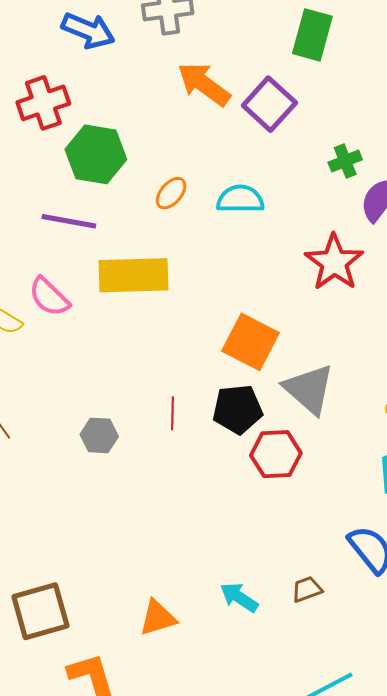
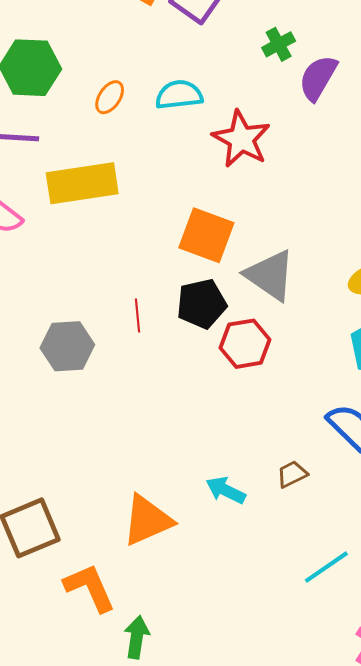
red star: (334, 262) -> (241, 139), moved
gray hexagon: (99, 435) -> (67, 346), size x1.4
orange triangle: (158, 618) -> (147, 520), size x1.4

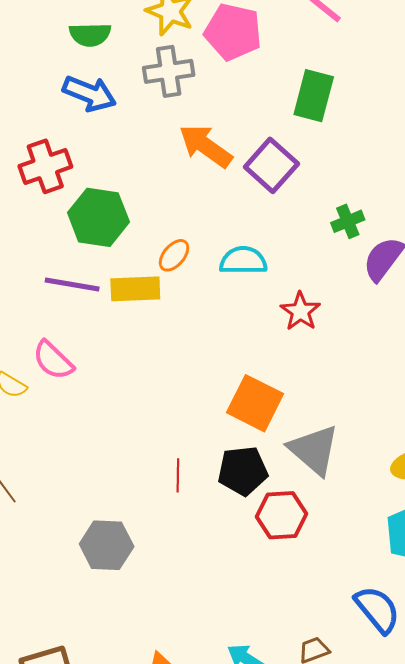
red star: (241, 139) -> (300, 311), size x0.7
yellow rectangle: (82, 183) -> (135, 289), moved, size x0.7
gray hexagon: (67, 346) -> (107, 545), moved

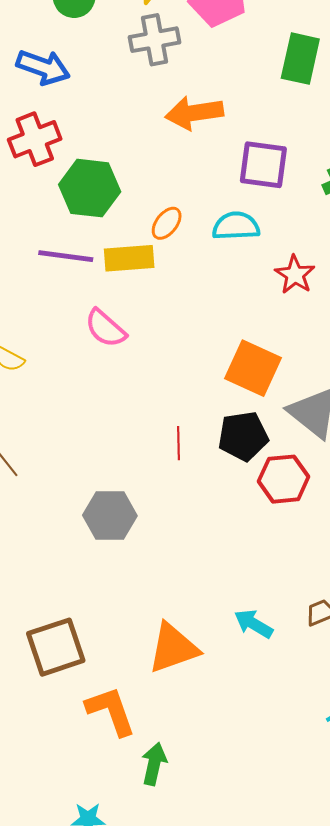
blue arrow: (89, 94) -> (43, 67), moved
orange arrow: (206, 146) -> (194, 113), turned -42
purple square: (271, 165) -> (263, 165), moved, turned -32
pink semicircle: (53, 360) -> (105, 328), moved

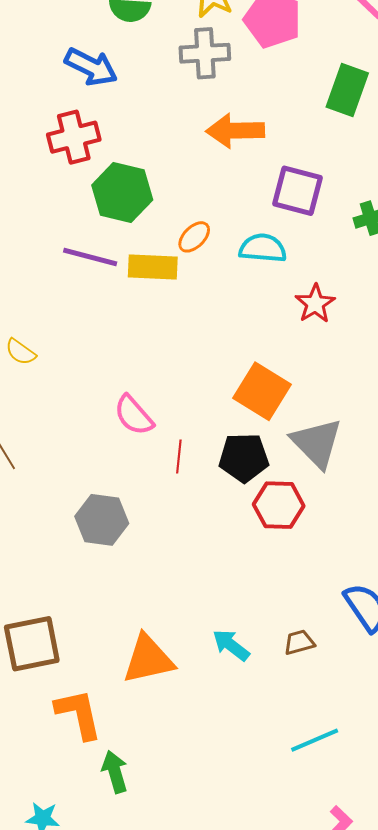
pink semicircle: (105, 328) -> (134, 415), moved
green arrow: (154, 764) -> (115, 772), turned -36

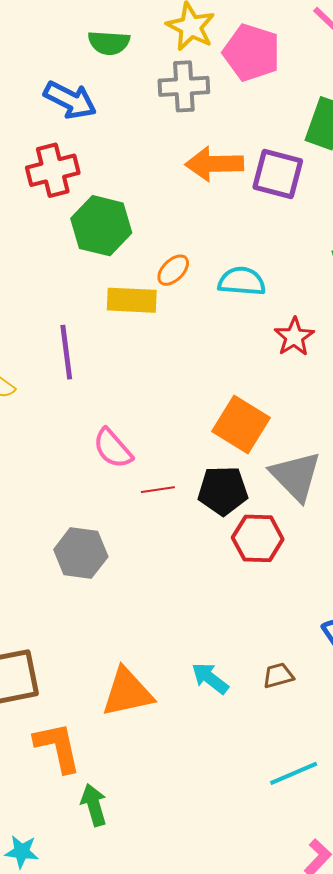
purple square: (297, 191) -> (278, 174), moved
purple line: (90, 257) -> (66, 352), moved, turned 68
red line: (179, 456) -> (158, 490), turned 76

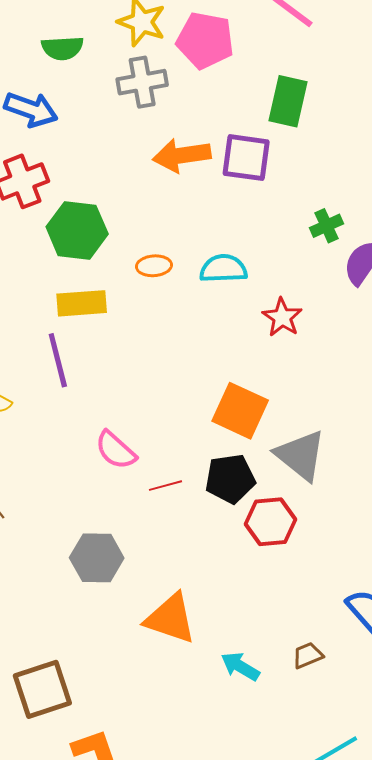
orange ellipse: (173, 270) -> (154, 266), turned 48
yellow rectangle: (132, 300) -> (82, 303), moved
orange triangle: (127, 692) -> (170, 619), moved, turned 38

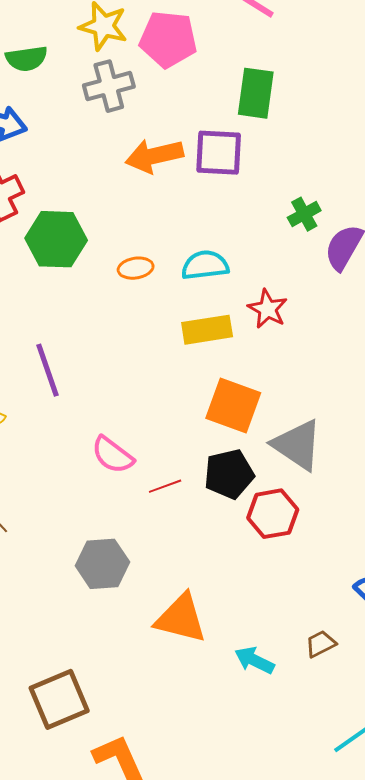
yellow rectangle: (82, 303) -> (207, 330), moved

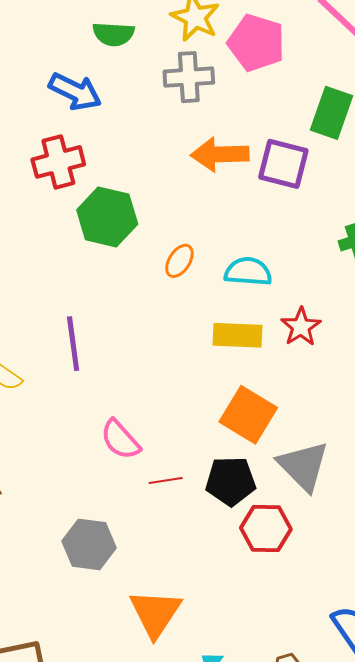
orange ellipse: (136, 268) -> (179, 261), turned -60
orange triangle: (181, 618) -> (155, 613), turned 38

